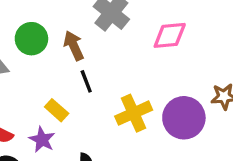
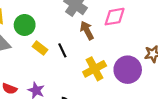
brown arrow: (74, 46) -> (87, 30), moved
yellow rectangle: (57, 110) -> (40, 48), moved

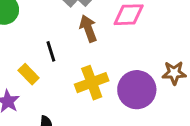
yellow rectangle: (40, 48) -> (29, 74), moved

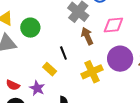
purple circle: (137, 90) -> (120, 59), moved

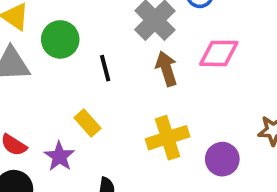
black line: (63, 53) -> (105, 68), moved
purple circle: (120, 59) -> (222, 159), moved, size x0.7

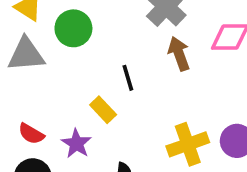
black line: (105, 68) -> (128, 78), moved
yellow cross: (168, 138) -> (188, 144), moved

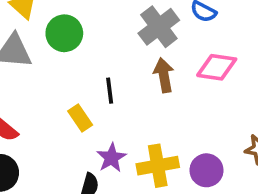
purple star: (76, 144) -> (111, 158), moved

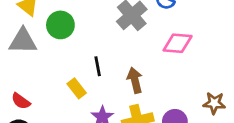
brown arrow: (164, 75) -> (135, 80), moved

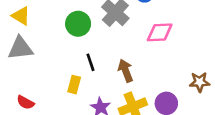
green circle: (60, 25) -> (78, 24), moved
yellow rectangle: (77, 88) -> (74, 85), turned 60

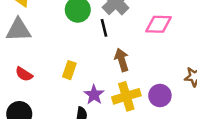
black line: (91, 62) -> (104, 28), moved
red semicircle: (25, 102) -> (24, 74), moved

